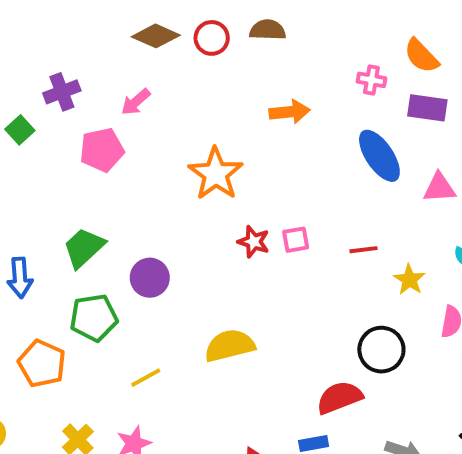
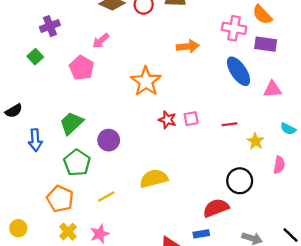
pink cross: (371, 80) -> (234, 28), size x1.5
purple cross: (62, 92) -> (50, 26), moved
pink pentagon: (102, 150) -> (82, 68), turned -30
green pentagon: (94, 318) -> (77, 163), turned -30
orange pentagon: (42, 364) -> (60, 199), moved

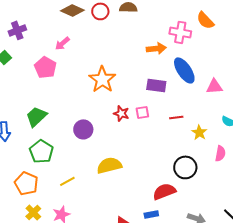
purple rectangle: (266, 44) -> (156, 85), moved
orange arrow: (188, 46) -> (156, 48), moved
purple circle: (109, 140) -> (83, 129), moved

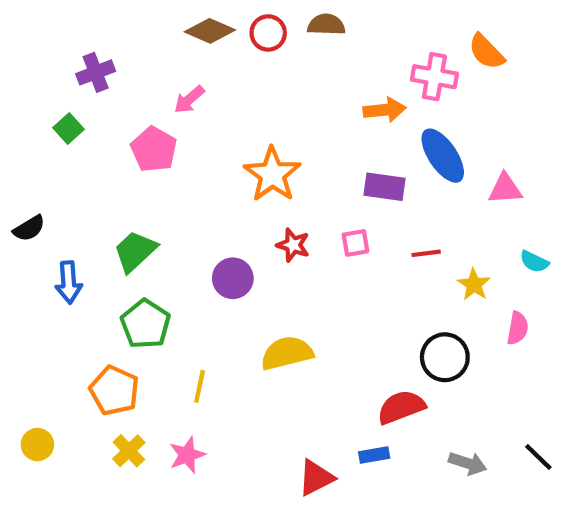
red star: (121, 113) -> (293, 245), moved
yellow line: (67, 181) -> (200, 386), turned -49

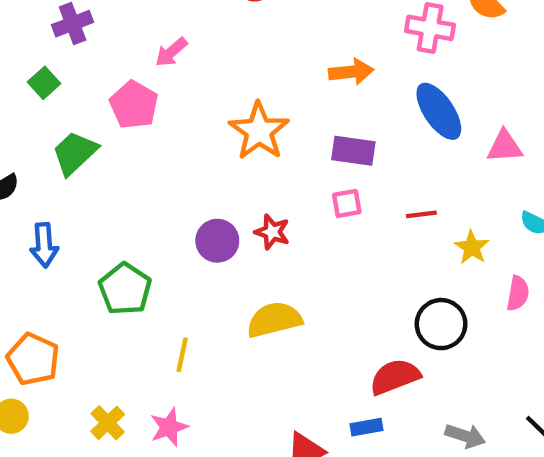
orange arrow: (385, 110) -> (351, 72), moved
purple rectangle: (385, 187) -> (353, 151), moved
red star: (293, 245) -> (272, 232), moved
green trapezoid: (135, 251) -> (75, 153), moved
orange pentagon: (114, 391) -> (33, 359), moved

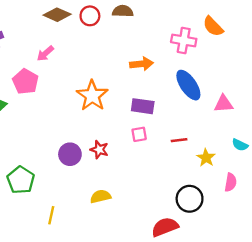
yellow semicircle: (274, 320) -> (100, 196), size x0.7

